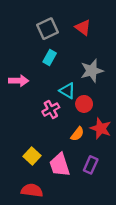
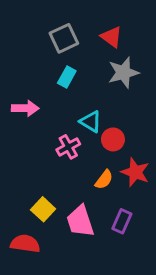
gray star: (92, 71) -> (123, 73), moved
red semicircle: (32, 190) -> (25, 244), moved

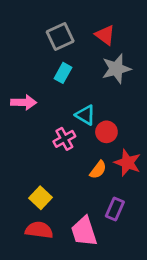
pink trapezoid: (80, 221) -> (84, 231), moved
red semicircle: (25, 244) -> (39, 230), moved

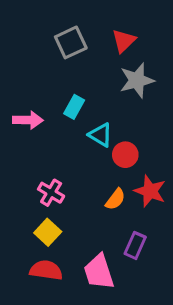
red triangle: (105, 35) -> (124, 41), turned 40
cyan rectangle: (63, 73) -> (74, 107), moved
pink cross: (64, 139) -> (51, 193), moved, turned -30

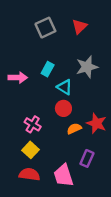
gray star: (137, 80) -> (87, 67), moved
red circle: (125, 155) -> (63, 108), moved
orange semicircle: (115, 199) -> (74, 129), turned -152

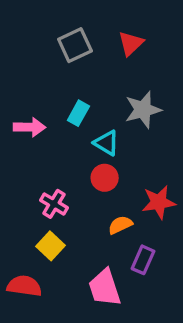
red star: (96, 123) -> (159, 202), turned -30
orange semicircle: (74, 129) -> (120, 225), moved
red semicircle: (29, 174) -> (24, 286), moved

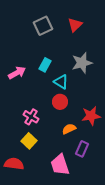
pink arrow: (30, 127) -> (17, 73), turned -30

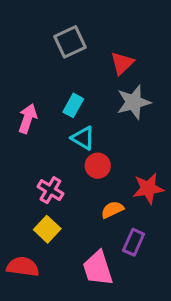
red triangle: (75, 25) -> (122, 63), moved
pink arrow: (17, 73) -> (28, 118), turned -42
cyan triangle: (61, 82) -> (83, 138), moved

